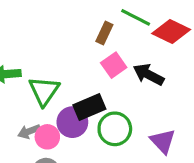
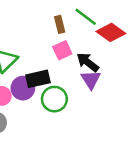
brown rectangle: (104, 33) -> (60, 24), turned -49
purple triangle: (163, 141) -> (91, 80), moved

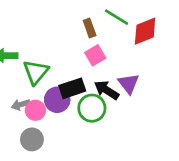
red diamond: (111, 32) -> (145, 31), turned -52
black arrow: (88, 62) -> (107, 90), moved

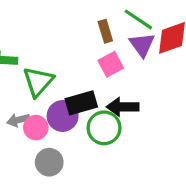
purple triangle: (129, 84) -> (142, 45), moved
black arrow: (107, 90) -> (123, 107), turned -35
gray circle: (32, 139) -> (49, 162), moved

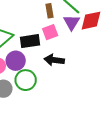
black rectangle: (81, 103) -> (30, 41), moved
green circle: (104, 128) -> (26, 80), moved

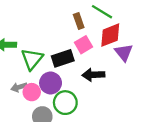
red diamond: (91, 21) -> (110, 35), moved
purple triangle: (72, 22) -> (124, 52), moved

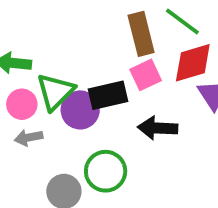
brown rectangle: (79, 21) -> (141, 34), size x1.5
purple circle: (51, 83) -> (80, 110), moved
pink circle: (32, 92) -> (22, 104), moved

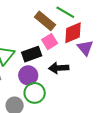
brown rectangle: (141, 34) -> (45, 21), turned -30
purple circle: (80, 110) -> (28, 75), moved

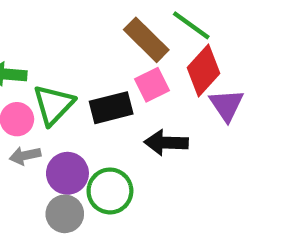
red diamond: (73, 33) -> (204, 71), turned -30
purple circle: (28, 75) -> (67, 173), moved

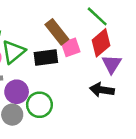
brown rectangle: (146, 40) -> (57, 32), moved
black arrow: (166, 143) -> (102, 90), moved

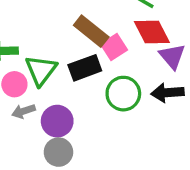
red diamond: (101, 43) -> (152, 32), turned -64
green circle: (39, 105) -> (123, 94), moved

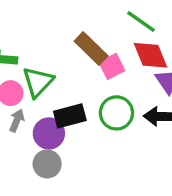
black rectangle: (85, 68) -> (70, 116), moved
gray arrow: (24, 111) -> (17, 120), turned 125

